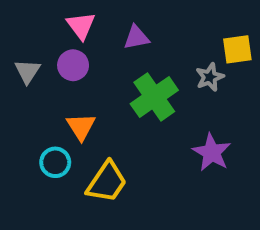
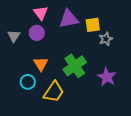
purple triangle: (136, 38) -> (69, 19), size x1.5
yellow square: (237, 49) -> (93, 25), moved
green cross: (154, 97) -> (75, 66), moved

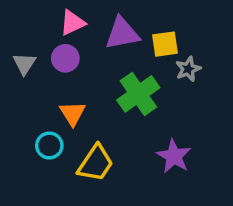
pink triangle: (41, 13) -> (72, 23), turned 42
green cross: (75, 66) -> (138, 94), moved
purple star: (107, 77) -> (174, 156), moved

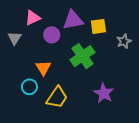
pink triangle: (72, 23) -> (33, 18), moved
purple circle: (65, 58) -> (52, 35), moved
gray star: (188, 69) -> (124, 41), moved

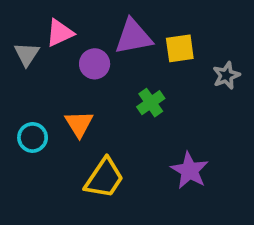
gray triangle: (15, 38) -> (27, 54), moved
green cross: (82, 56) -> (151, 103), size x0.6
cyan circle: (29, 87) -> (33, 137), moved

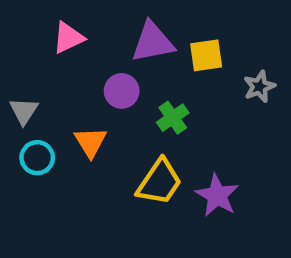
gray triangle: (27, 54) -> (24, 111), moved
purple circle: (95, 64) -> (122, 91), moved
yellow trapezoid: (104, 178) -> (159, 182), moved

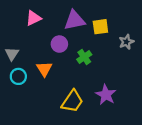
yellow trapezoid: (159, 182) -> (72, 101), moved

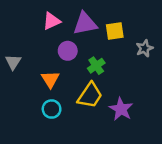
pink triangle: (33, 18) -> (52, 21), moved
cyan circle: (18, 76) -> (52, 109), moved
yellow trapezoid: (72, 101) -> (90, 95), moved

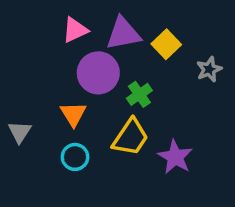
yellow square: (115, 31) -> (166, 44), turned -36
purple circle: (68, 51) -> (98, 73), size x1.5
gray triangle: (13, 62) -> (20, 132), moved

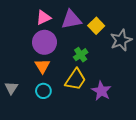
gray star: (209, 69) -> (121, 40), size x1.5
purple circle: (98, 73) -> (44, 42), moved
gray triangle: (20, 132) -> (11, 88), moved

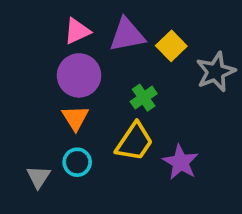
gray triangle: (11, 88) -> (38, 177), moved

